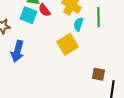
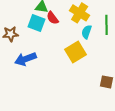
blue arrow: (17, 51) -> (26, 59), turned 55

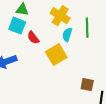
red semicircle: (53, 18) -> (33, 38), moved

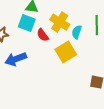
yellow cross: (60, 16) -> (60, 22), moved

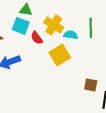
cyan semicircle: (77, 32) -> (71, 35), turned 80

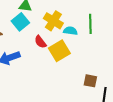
cyan square: (21, 26) -> (20, 22), turned 30
red semicircle: (37, 38) -> (40, 42), moved

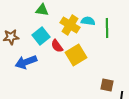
cyan square: (20, 22) -> (41, 36), moved
cyan semicircle: (70, 31) -> (88, 21), moved

